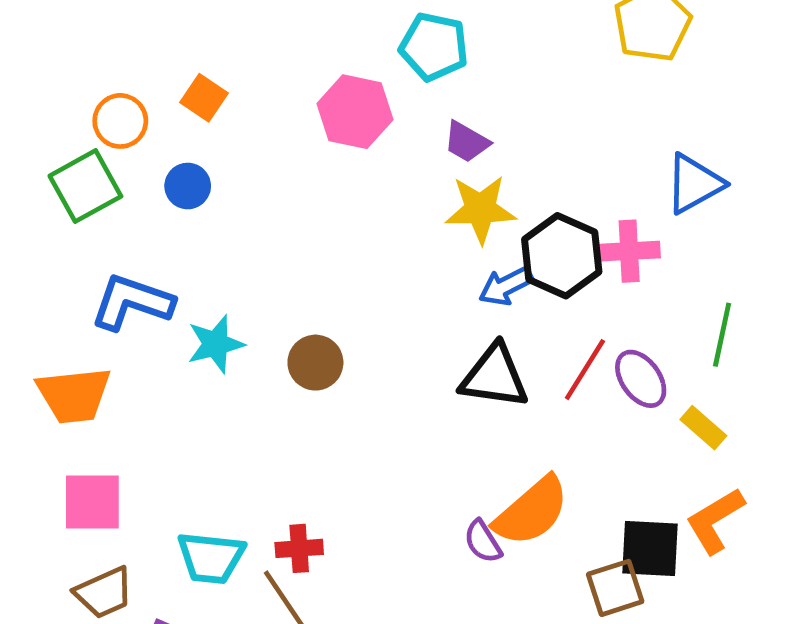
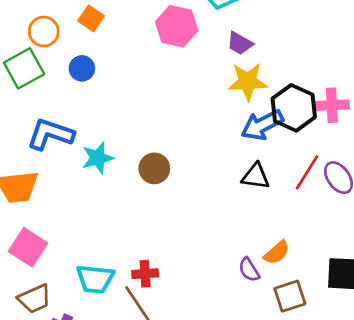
blue arrow: (506, 286) -> (262, 125), size x1.4
black triangle: (494, 377) -> (256, 176), size x0.7
pink square: (92, 502) -> (28, 247), turned 33
orange semicircle: (532, 511) -> (277, 253), size x0.6
brown square: (615, 588) -> (290, 296), moved

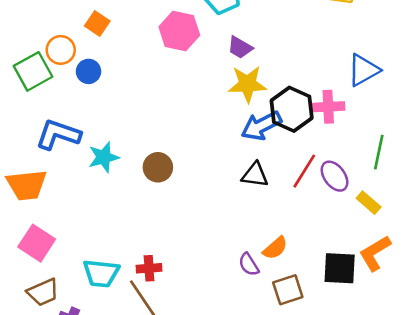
orange circle: (44, 32) -> (61, 50), moved

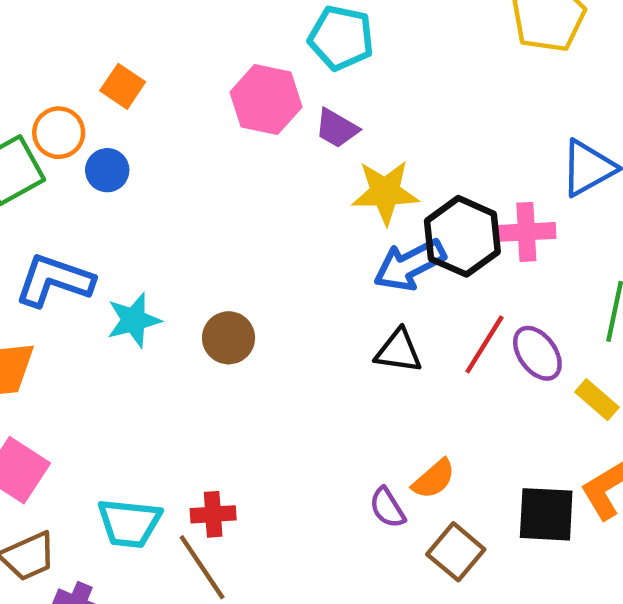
purple trapezoid: (240, 47) -> (337, 128), moved
brown square: (288, 290) -> (456, 552), turned -32

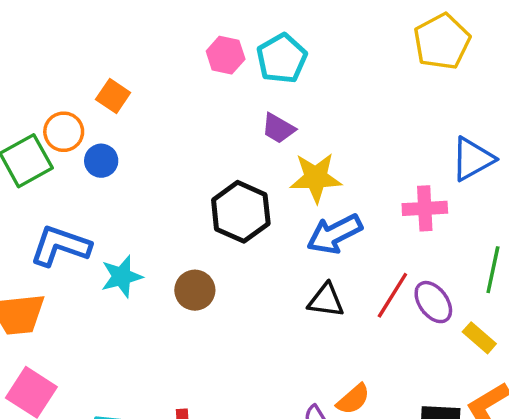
cyan pentagon: (341, 38) -> (282, 59), turned 30
pink hexagon: (266, 100) -> (226, 55), moved, size x0.7
black hexagon: (462, 236) -> (241, 212), moved

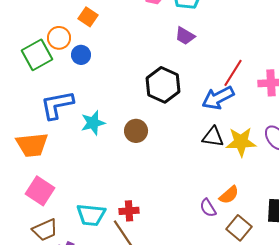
yellow star: (316, 178) -> (241, 142), moved
blue L-shape: (60, 246) -> (57, 105), turned -30
red line: (392, 295) -> (233, 73), moved

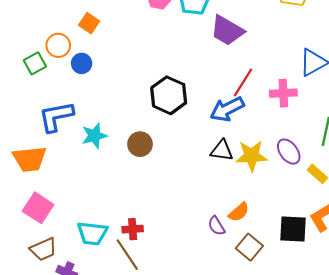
purple trapezoid: (185, 36) -> (227, 30), moved, size x1.6
green square: (37, 55) -> (35, 63), size x0.7

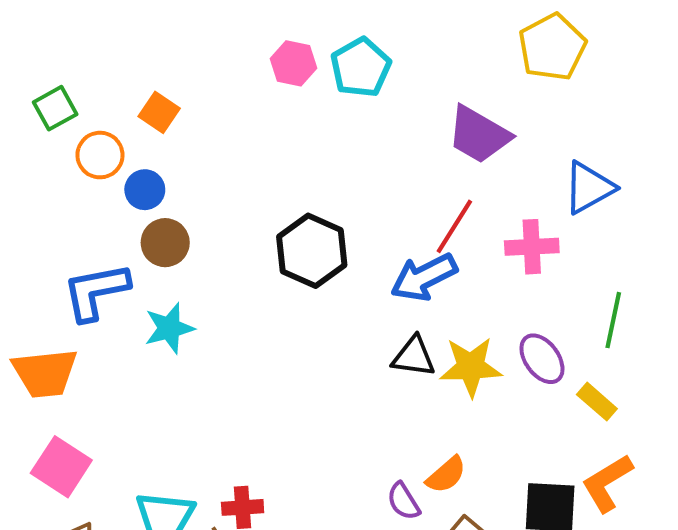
purple trapezoid: (227, 30) -> (479, 135), moved
green square: (35, 63) -> (55, 108), moved
brown circle: (140, 144) -> (165, 243), moved

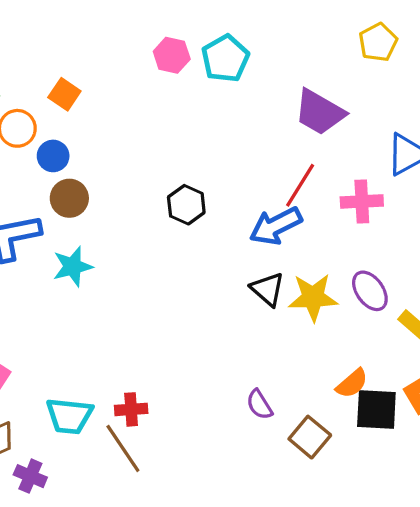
yellow pentagon: (552, 47) -> (378, 42), size x0.7
black hexagon: (312, 251) -> (186, 205), size x0.7
black triangle: (414, 357) -> (268, 289), turned 33
orange semicircle: (446, 475) -> (352, 383), moved

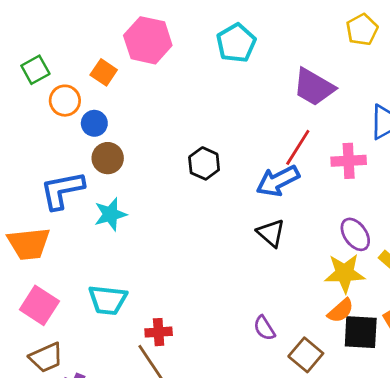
pink hexagon: (172, 55) -> (148, 40), moved, size x1.6
yellow star: (313, 297) -> (345, 273), moved
cyan trapezoid: (69, 416) -> (108, 300), moved

